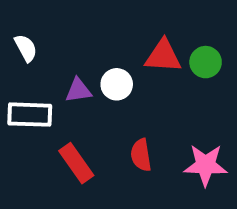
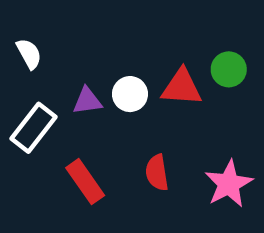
red triangle: (163, 56) -> (182, 87), moved
white rectangle: (30, 115) -> (33, 128), turned -54
pink star: (206, 165) -> (229, 184), turned -30

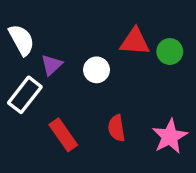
white semicircle: (29, 54) -> (22, 40), size x1.4
red triangle: (182, 87) -> (135, 42), moved
purple triangle: (87, 101) -> (52, 65), moved, turned -35

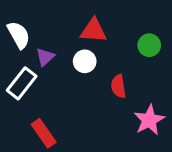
red triangle: (135, 42) -> (93, 31), moved
red semicircle: (116, 128) -> (118, 86), moved
red rectangle: (63, 135) -> (44, 133), moved

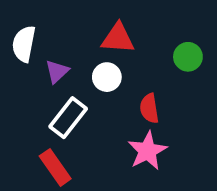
white semicircle: (19, 35) -> (24, 44), turned -140
white rectangle: (22, 83) -> (68, 118), moved
pink star: (149, 120) -> (147, 151), moved

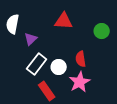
white circle: (107, 77) -> (59, 67), moved
red rectangle: (55, 167) -> (47, 91), moved

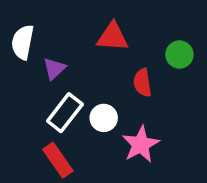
red semicircle: (81, 59) -> (142, 83), moved
red rectangle: (47, 91) -> (58, 160), moved

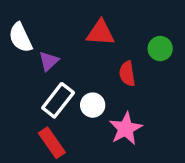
white semicircle: (23, 42) -> (20, 38), turned -36

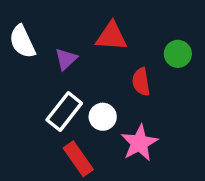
purple triangle: (49, 61) -> (66, 59), moved
red rectangle: (52, 143) -> (78, 159), moved

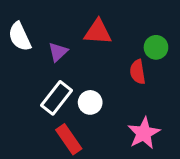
red semicircle: (141, 82) -> (138, 72), moved
pink star: (139, 143) -> (144, 133), moved

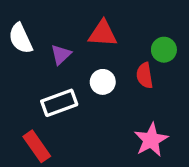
white rectangle: (56, 98) -> (59, 103), turned 32
white circle: (90, 102) -> (103, 82), moved
red rectangle: (69, 139) -> (37, 146), moved

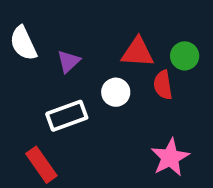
red triangle: (103, 34) -> (137, 52), moved

